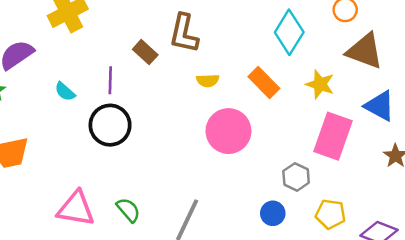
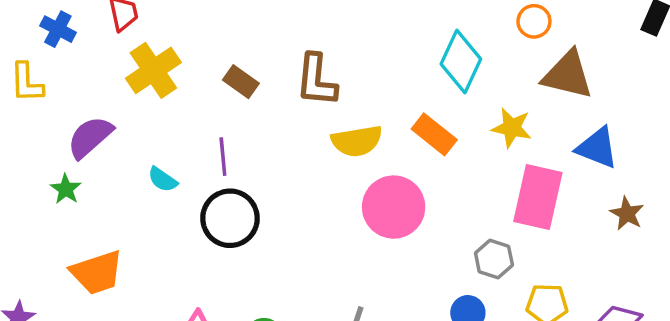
brown rectangle: (145, 52) -> (241, 82), moved
yellow semicircle: (208, 81) -> (357, 141), size x1.6

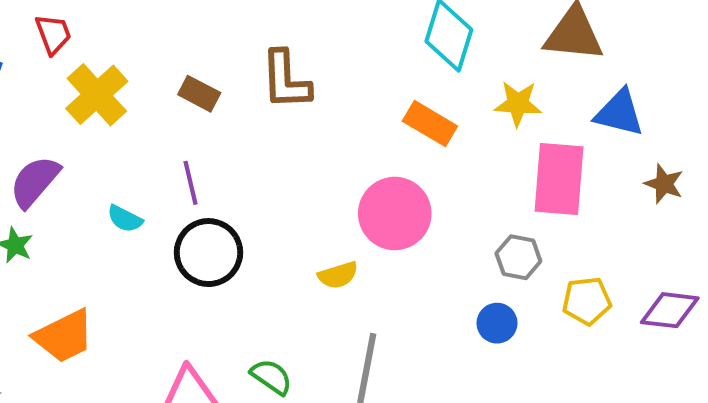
yellow semicircle: (357, 141) -> (338, 275), moved, size x0.7

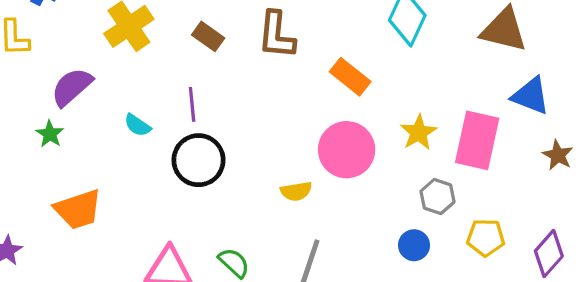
yellow star: (518, 104) -> (419, 133), moved, turned 30
orange rectangle: (430, 124) -> (350, 77), moved
purple diamond: (670, 310) -> (549, 254), turned -63

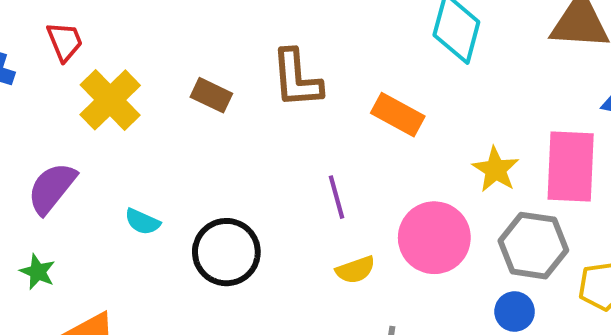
purple line: (192, 104) -> (337, 197), moved
green star: (50, 134) -> (38, 272), moved
pink circle: (347, 150) -> (434, 238), moved
gray hexagon: (438, 197) -> (533, 246), size x1.5

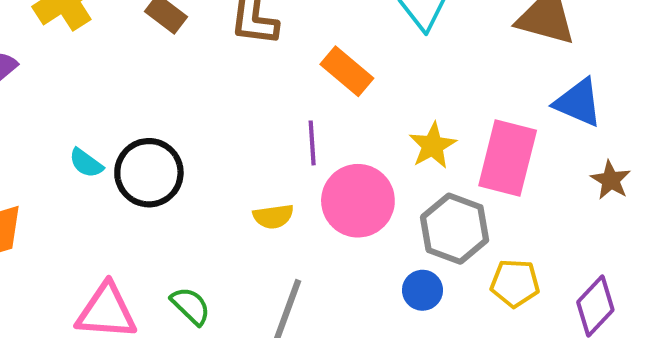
purple line: (337, 197) -> (312, 143), moved
cyan semicircle: (142, 222) -> (86, 163), moved

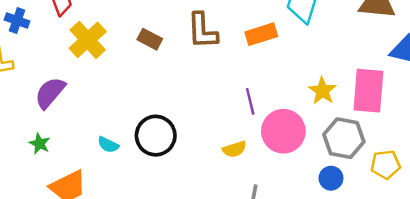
orange rectangle: (347, 71) -> (261, 34), moved, turned -48
cyan semicircle: (86, 163) -> (108, 145), moved

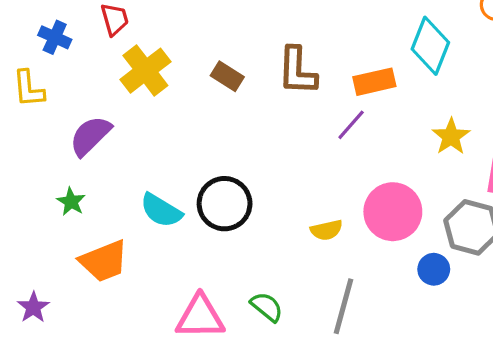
yellow star: (322, 91) -> (451, 137), moved
purple line: (250, 101) -> (351, 125), moved, turned 50
cyan semicircle: (108, 145) -> (161, 210), size x1.5
blue circle: (331, 178) -> (434, 269), moved

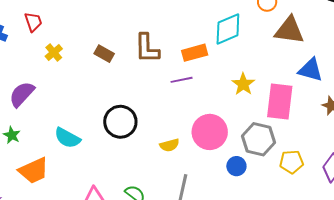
cyan diamond: (430, 46) -> (228, 29), turned 48
yellow cross: (145, 71) -> (54, 52), size x0.6
purple line: (351, 125) -> (182, 80), turned 40
black circle: (225, 204) -> (120, 122), moved

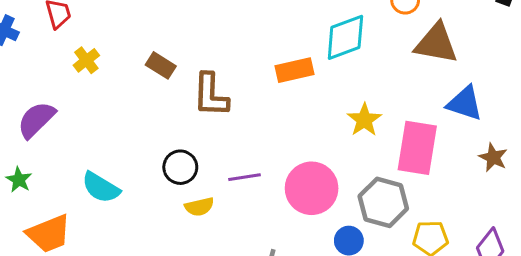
brown L-shape: (147, 48) -> (211, 95), moved
purple line: (182, 80) -> (244, 177), moved
black circle: (120, 122) -> (180, 167), size x0.7
yellow semicircle: (169, 145) -> (199, 207), moved

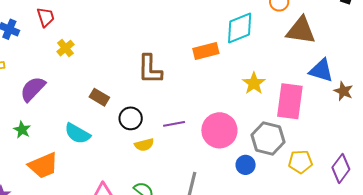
brown rectangle: (161, 65) -> (99, 97), moved
brown star: (493, 157) -> (343, 91), moved

